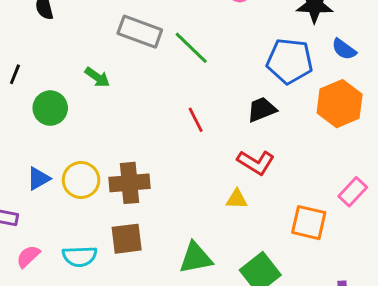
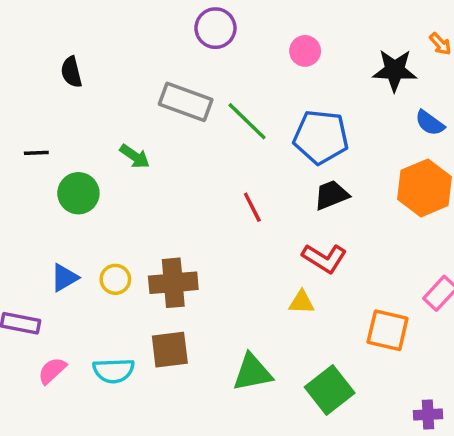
blue pentagon: (290, 61) -> (321, 137), moved
black line: (15, 74) -> (36, 153), turned 66
yellow circle: (81, 180) -> (115, 279), size x0.7

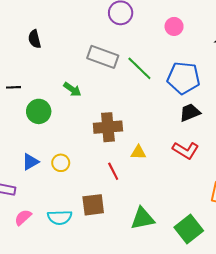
red line: (252, 207) -> (113, 171), moved
brown cross: (173, 283) -> (108, 127), moved
yellow triangle: (302, 302) -> (138, 152), moved

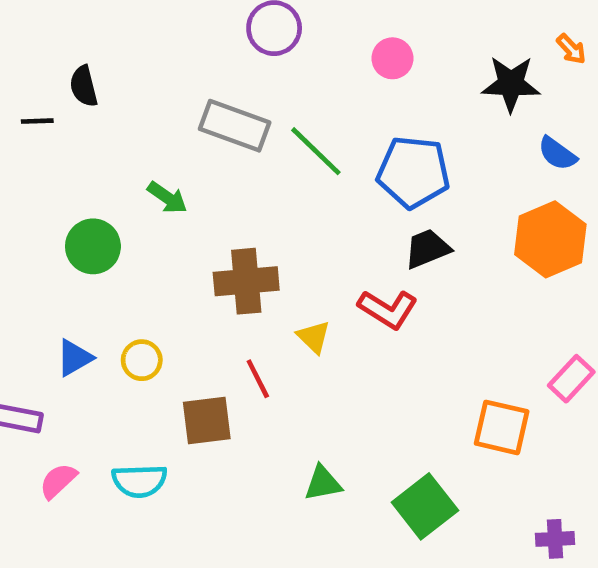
black line: (14, 87) -> (37, 121), moved
red L-shape: (186, 150) -> (388, 309), moved
yellow triangle: (138, 152) -> (314, 337), turned 42
brown square: (93, 205) -> (207, 421), moved
green triangle: (143, 218) -> (323, 483), size x0.7

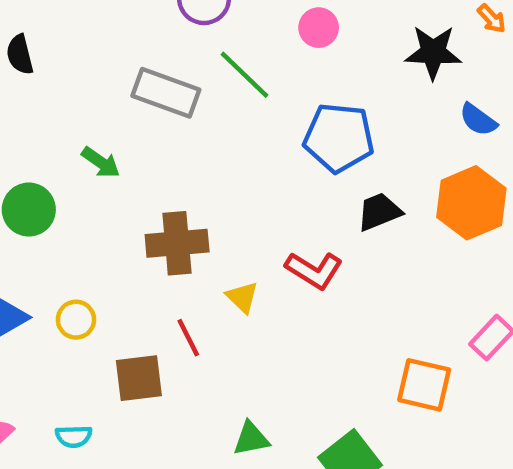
green line: (316, 151) -> (244, 75), moved
black trapezoid: (427, 249) -> (379, 212), moved
cyan semicircle: (139, 481) -> (74, 436), size x0.7

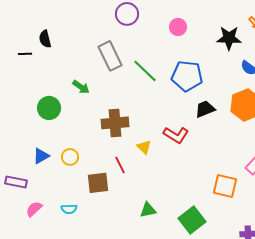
green line: (244, 75) -> (145, 71), moved
gray rectangle: (166, 93) -> (110, 56), turned 44

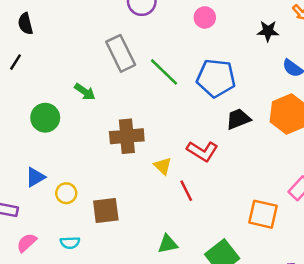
black star: (229, 38) -> (268, 31), size x0.7
black semicircle: (45, 39) -> (25, 24), moved
black line: (25, 54) -> (15, 62), moved, turned -56
yellow circle: (70, 157) -> (66, 193), moved
red line: (120, 165) -> (186, 191), moved

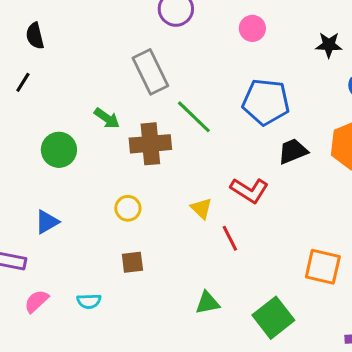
green line: (164, 72) -> (194, 117), moved
brown cross: (127, 136) -> (150, 144), moved
yellow circle: (66, 193) -> (128, 208), moved
brown square: (106, 211) -> (132, 262), size x0.7

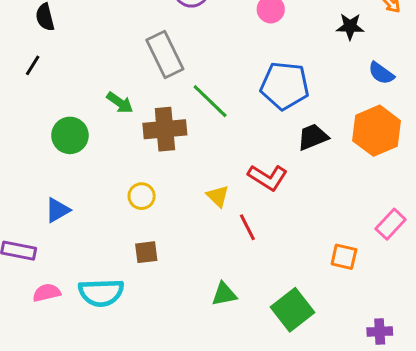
orange square: (323, 267) -> (344, 257), size x0.7
pink semicircle: (36, 301) -> (47, 293), turned 30
cyan semicircle: (89, 301) -> (101, 293), size x1.8

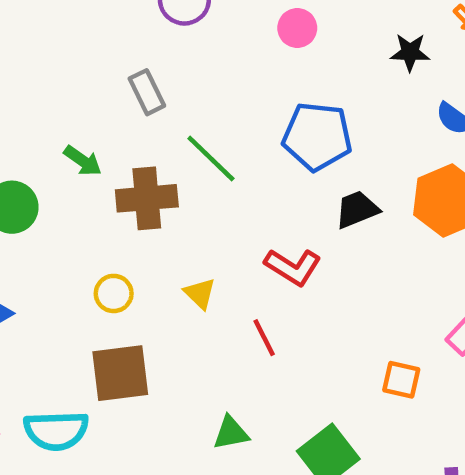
gray rectangle: (165, 54) -> (147, 92), size x0.7
yellow triangle: (218, 196) -> (200, 293), moved
brown square: (146, 252) -> (120, 373), size x1.8

